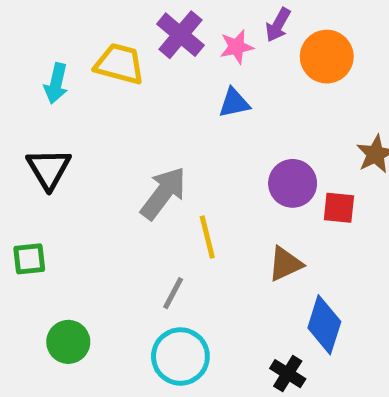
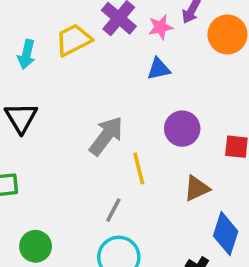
yellow trapezoid: (119, 64) -> (74, 40), turned -42
purple circle: (293, 183) -> (182, 129), moved

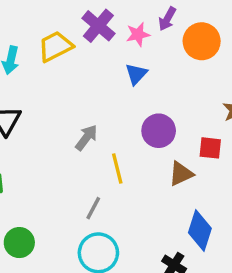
blue triangle: (159, 69) -> (136, 74), turned -35
gray arrow: (106, 136) -> (86, 138), size x0.7
brown triangle: (197, 188) -> (181, 174), moved

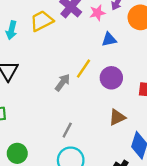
blue triangle: (136, 74) -> (109, 39), moved, turned 35
yellow line: (117, 169) -> (83, 69), moved, turned 48
brown triangle: (181, 174) -> (117, 117), moved

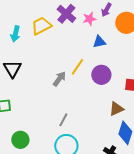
brown triangle: (117, 117) -> (116, 109), moved

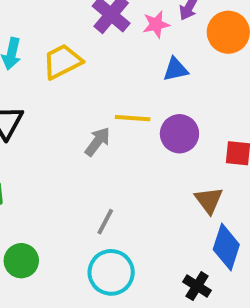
yellow trapezoid: (41, 26) -> (62, 61), moved
yellow line: (77, 67) -> (133, 118), turned 60
brown triangle: (116, 109) -> (209, 200), turned -42

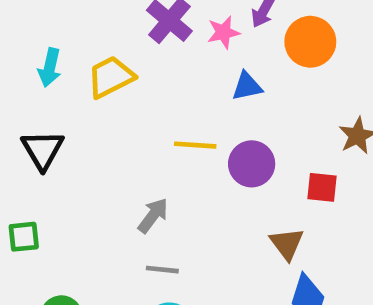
gray arrow: (97, 142) -> (153, 216), moved
gray line: (105, 222) -> (162, 270), turned 68

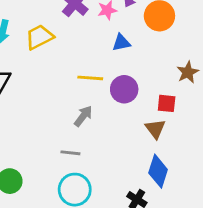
gray arrow: (153, 216) -> (83, 116), moved
brown triangle: (287, 244) -> (155, 129), moved

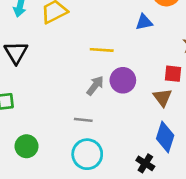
blue triangle: (121, 43) -> (144, 22), moved
purple circle: (124, 89) -> (123, 80), moved

